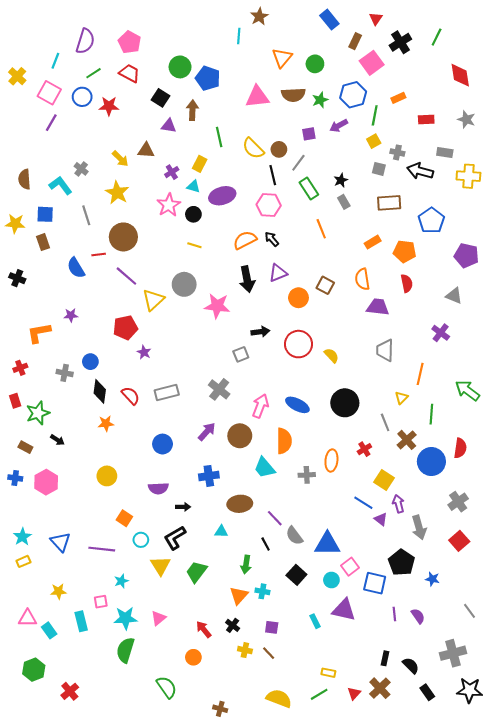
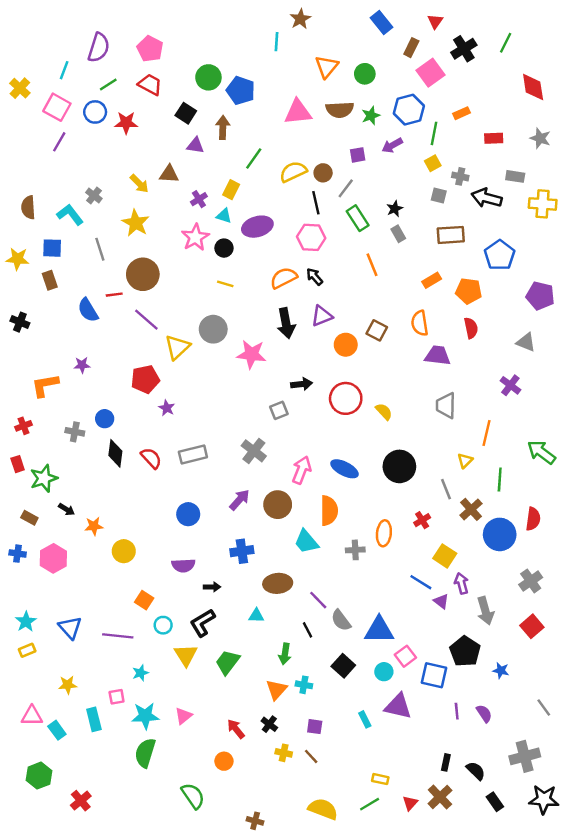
green line: (219, 137) -> (254, 159), turned 48
yellow semicircle: (253, 148) -> (293, 172), turned 110
orange star: (106, 423) -> (94, 526), moved

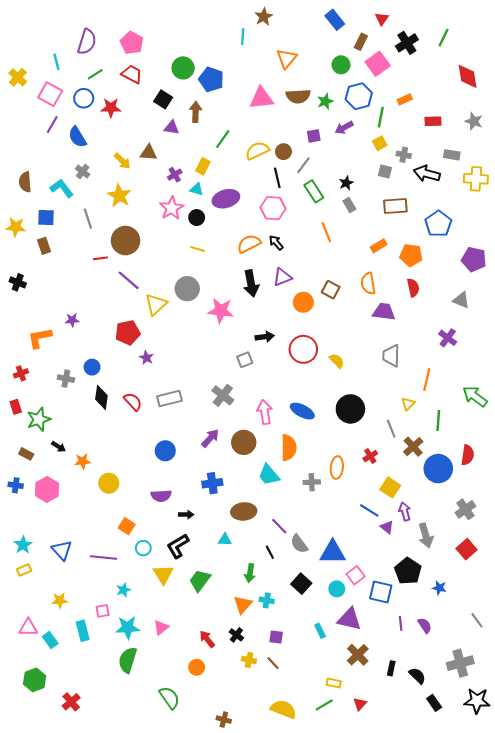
cyan line: (64, 70) -> (56, 62), turned -35
green circle: (365, 74) -> (341, 65), moved
blue semicircle: (88, 310) -> (77, 137), moved
pink arrow: (302, 470) -> (265, 412), turned -30
brown cross: (440, 797) -> (358, 655), moved

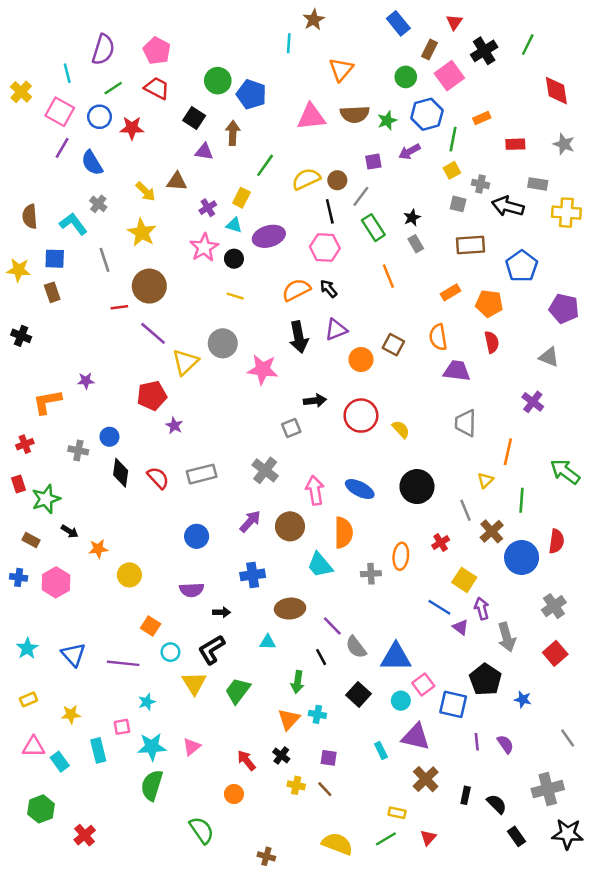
yellow rectangle: (24, 570) -> (29, 699), moved

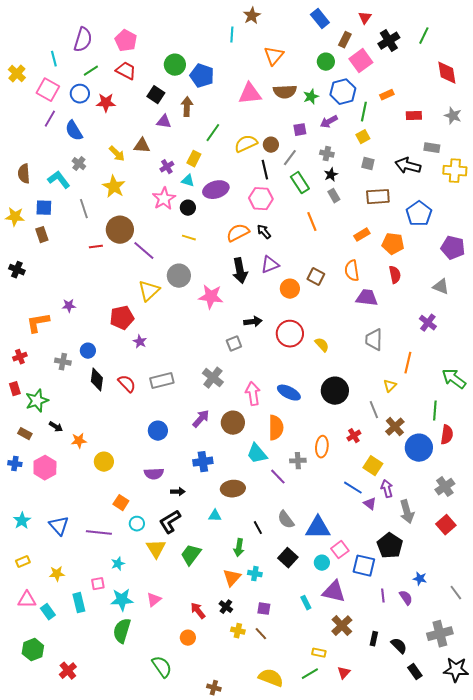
gray cross: (480, 184) -> (327, 154), moved
purple line: (153, 333) -> (144, 251), moved
green line: (522, 500) -> (435, 411), moved
purple line: (332, 626) -> (278, 477), moved
blue star: (523, 699) -> (420, 579), moved

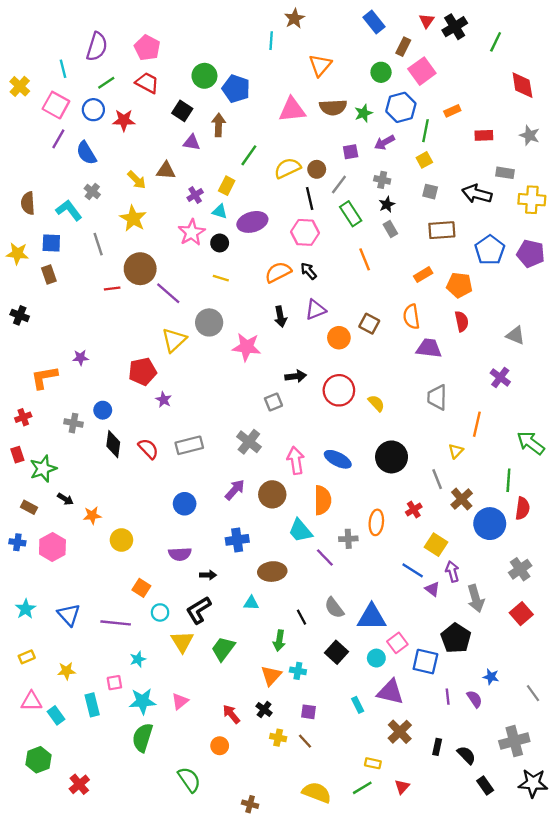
black cross: (389, 41) -> (455, 27), moved
purple pentagon: (453, 248) -> (531, 254), moved
black arrow: (240, 271) -> (280, 317), size x0.7

